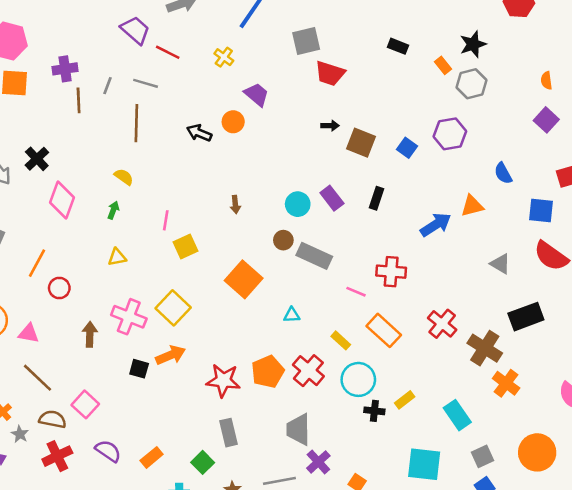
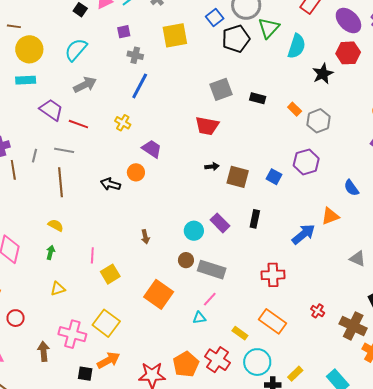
gray square: (306, 41) -> (221, 89), moved
black star: (473, 44) -> (323, 74), moved
pink line: (356, 292) -> (210, 299), moved, turned -63
red cross: (442, 324) -> (318, 311), size x0.6

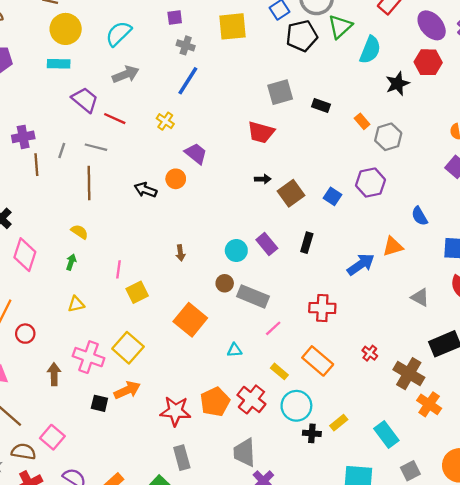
brown square: (238, 177) -> (291, 193), turned 35
pink line: (210, 299) -> (273, 328), moved

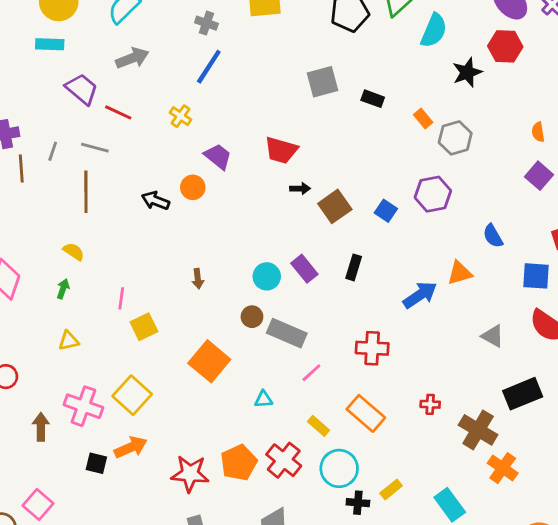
red trapezoid: (261, 132) -> (281, 150), moved
red cross: (370, 353) -> (430, 404), turned -35

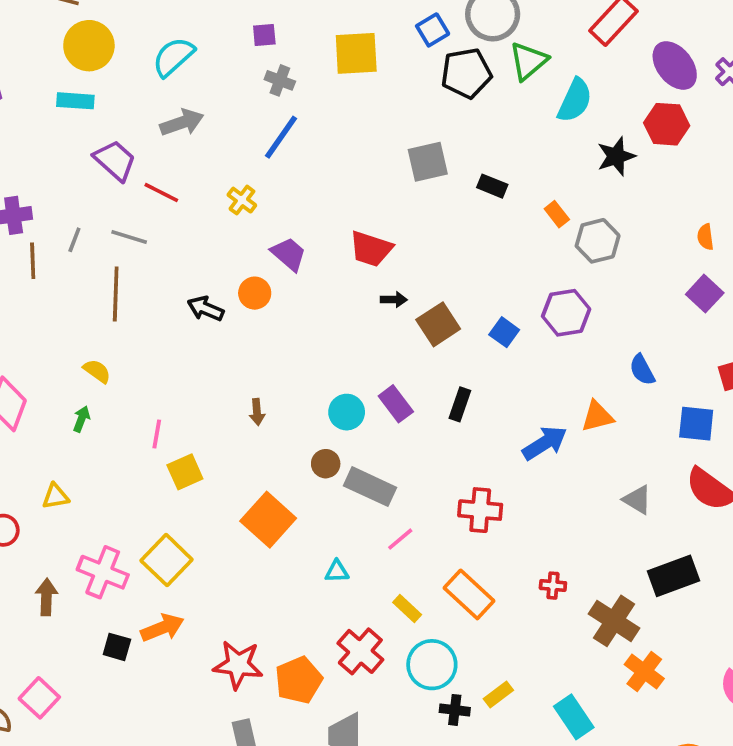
yellow triangle: (69, 341) -> (56, 496), moved
orange pentagon: (239, 463) -> (299, 680), moved

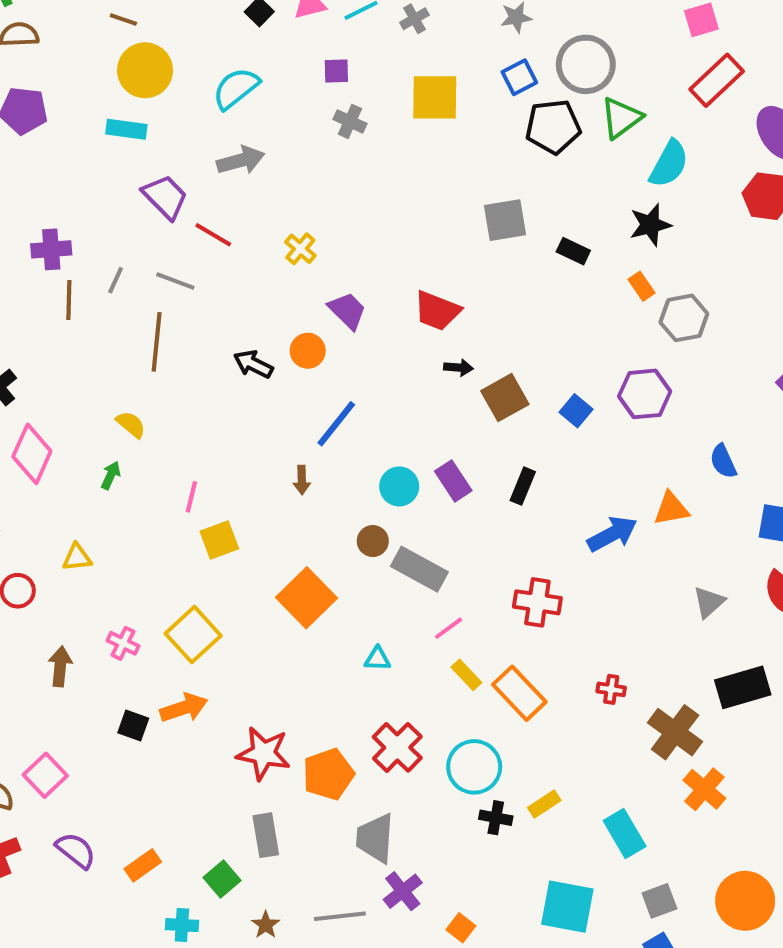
blue line: (281, 137) -> (336, 424), moved
black star: (616, 156) -> (650, 225), moved
gray triangle: (637, 500) -> (709, 602), turned 44
pink cross: (103, 572) -> (123, 643), size x0.6
yellow rectangle: (407, 608) -> (466, 675), moved

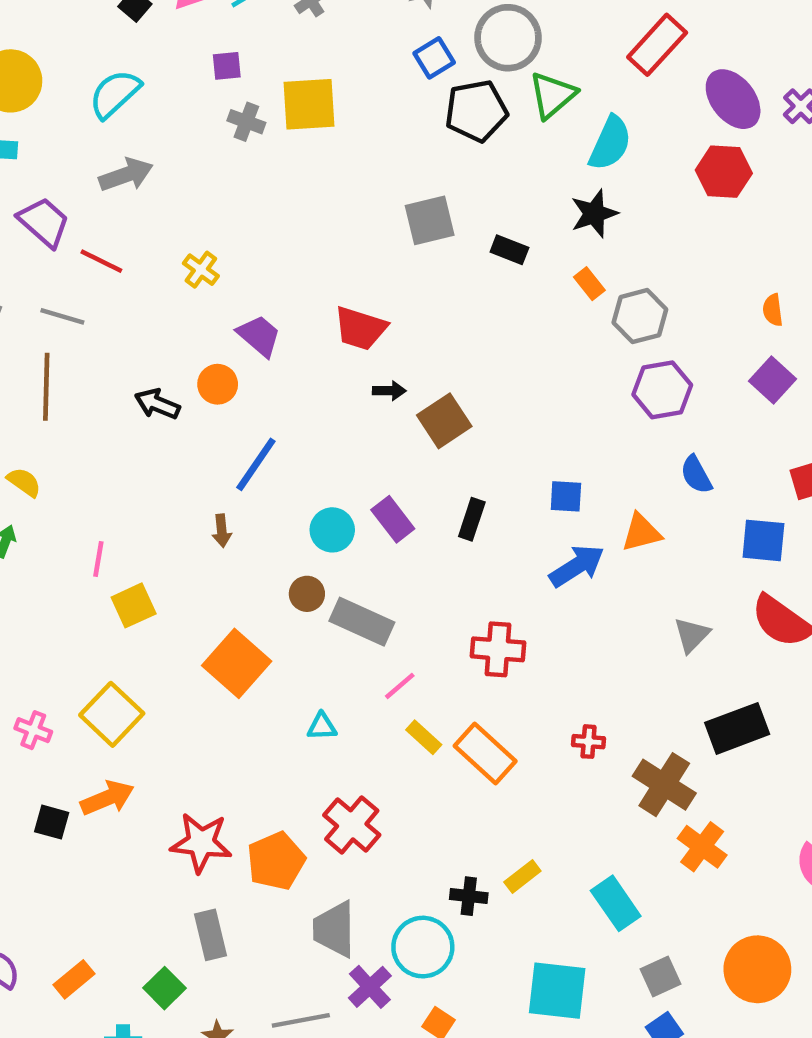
yellow square: (435, 97) -> (309, 104), moved
purple hexagon: (645, 394) -> (662, 390), moved
blue square: (576, 411) -> (566, 496), moved, turned -32
cyan circle: (474, 767) -> (423, 947), moved

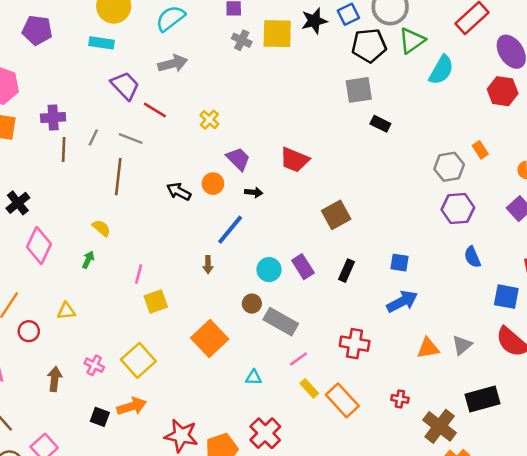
black star: (594, 214) -> (314, 21), moved
gray square: (430, 220) -> (359, 90), moved
orange rectangle: (589, 284) -> (480, 150), moved
black arrow: (389, 391) -> (254, 192), moved
orange triangle: (641, 533) -> (428, 348), moved

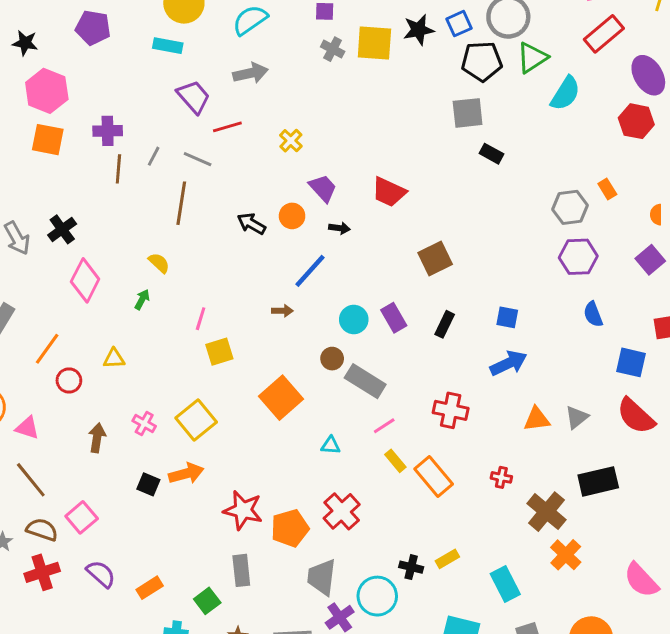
red line: (155, 110) -> (227, 127), turned -50
brown arrow: (208, 265) -> (282, 311), turned -91

